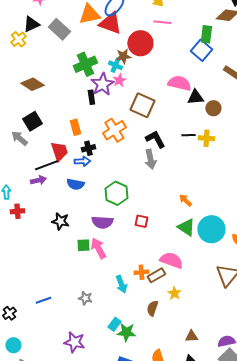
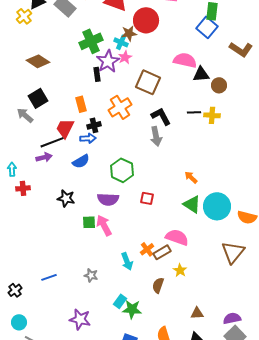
red trapezoid: (59, 151) -> (65, 128), turned -135
blue semicircle: (75, 184) -> (81, 161), turned -42
orange cross: (141, 272) -> (147, 249), turned -32

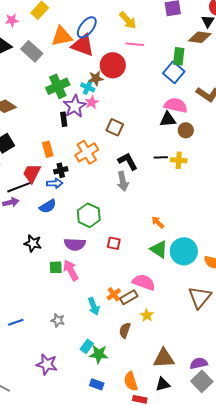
pink semicircle: (185, 60) -> (176, 105), moved
brown square: (148, 82) -> (115, 127), size x0.7
brown triangle: (197, 313) -> (164, 358), size x1.6

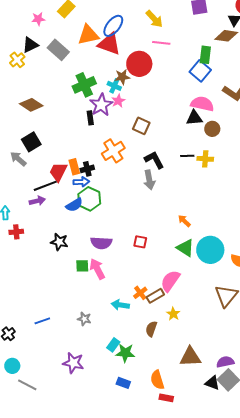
orange rectangle: (48, 149) -> (74, 167), moved
green hexagon: (89, 215) -> (89, 199), moved
pink semicircle: (144, 282) -> (170, 281), turned -75
cyan arrow: (94, 306) -> (120, 305), turned 120
black triangle: (163, 384) -> (212, 383), moved, turned 35

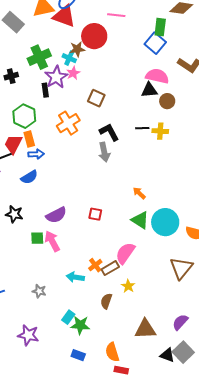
black cross: (87, 169) -> (11, 76), moved
green hexagon: (89, 199) -> (24, 116), moved
purple semicircle: (101, 243) -> (56, 215), turned -30
purple semicircle: (225, 362) -> (180, 322), moved, turned -36

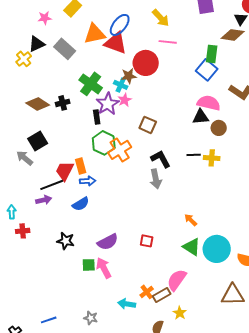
green cross: (39, 57) -> (91, 84), turned -30
green hexagon: (24, 116) -> (104, 143), moved
brown triangle: (181, 268) -> (233, 295), turned 50

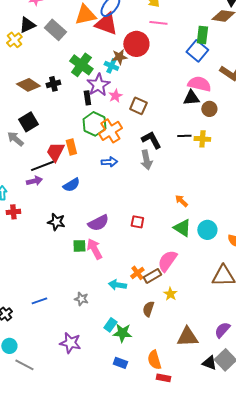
pink star: (125, 100) -> (115, 96), moved
blue arrow: (88, 181) -> (109, 162), moved
cyan circle: (217, 249) -> (207, 230), size x0.7

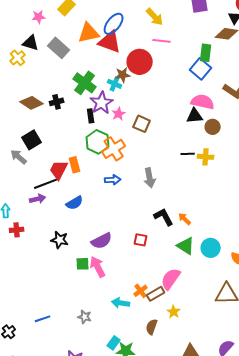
black triangle: (27, 25) -> (31, 43), turned 42
black L-shape: (151, 140) -> (164, 217), moved

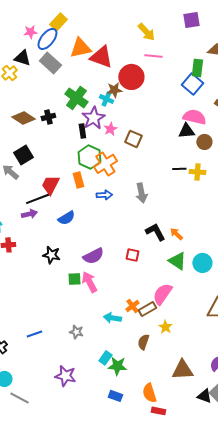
blue ellipse: (114, 24) -> (47, 39), moved
orange rectangle: (75, 165) -> (78, 180), moved

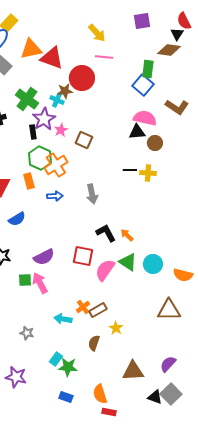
red square: (132, 255) -> (83, 256), size x1.5
pink semicircle: (162, 294) -> (105, 270), moved

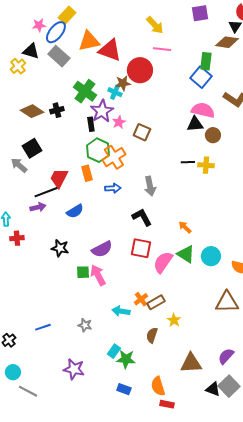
black L-shape: (106, 233) -> (142, 217), moved

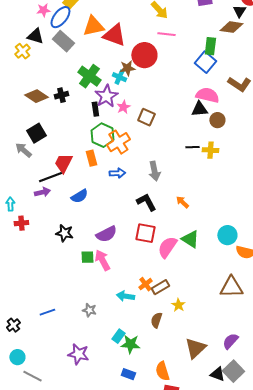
orange arrow: (185, 227) -> (182, 202), moved
cyan circle: (211, 256) -> (227, 235), moved
brown triangle: (191, 363) -> (195, 348), turned -40

